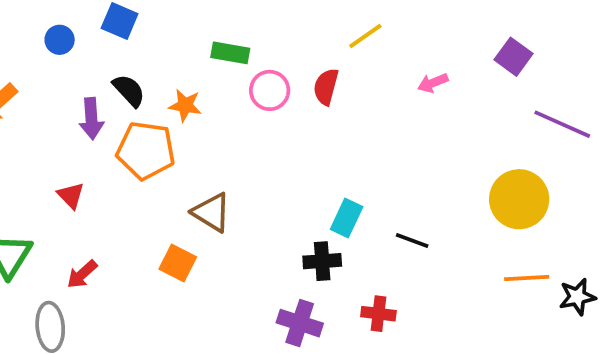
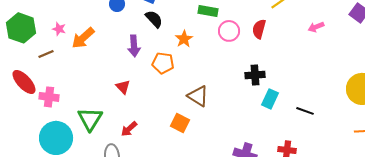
black semicircle: (129, 90) -> (154, 19), moved
orange star: (185, 105) -> (184, 39), turned 30
orange pentagon: (146, 150) -> (163, 63), size x0.7
black cross: (322, 261) -> (255, 75), moved

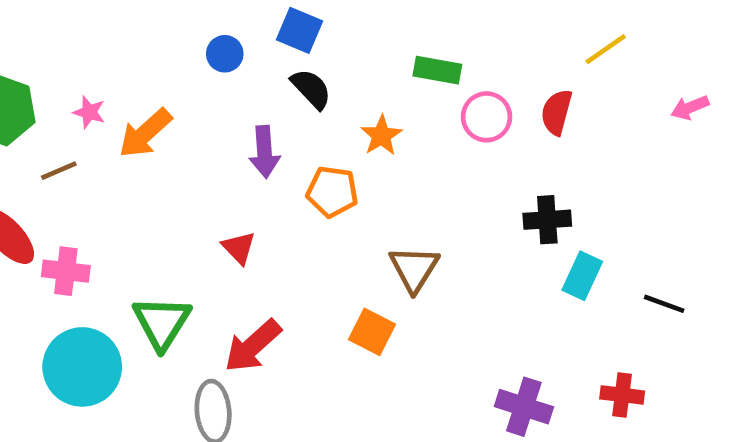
brown triangle: (198, 96) -> (414, 269), turned 30
red arrow: (129, 129) -> (253, 346), size x1.5

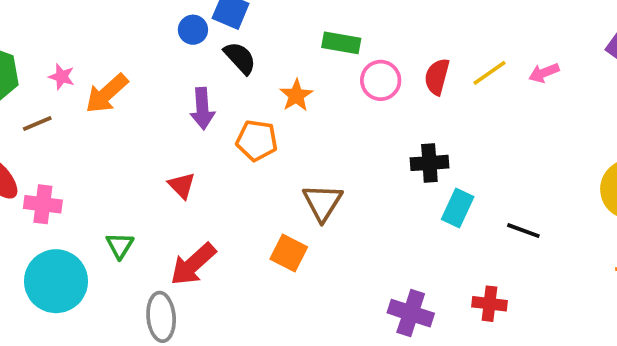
yellow line: (606, 49) -> (490, 73), moved
blue circle: (225, 54) -> (193, 30), moved
green triangle: (162, 323) -> (120, 246), size x0.6

